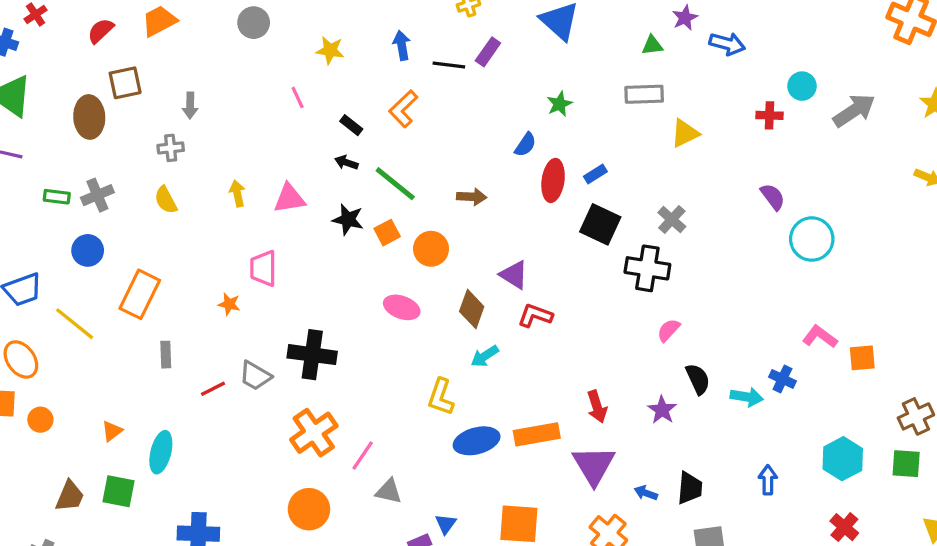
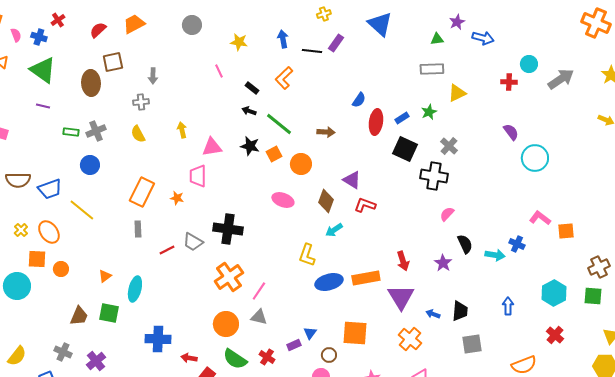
green star: (560, 104) -> (429, 112), moved
pink triangle: (289, 198) -> (212, 147), moved
orange rectangle: (140, 294) -> (142, 192), moved
gray triangle: (389, 491) -> (259, 317), moved

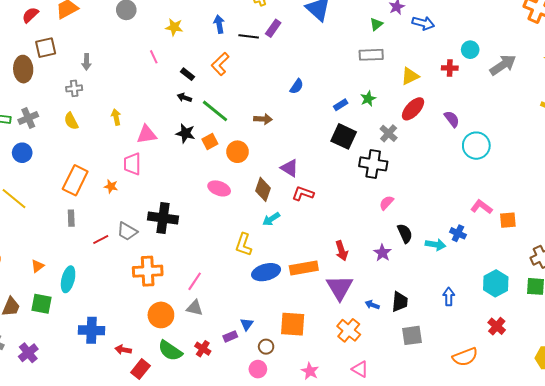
green triangle: (437, 39) -> (376, 24), turned -32
yellow triangle: (457, 93) -> (410, 76), moved
red ellipse: (376, 122) -> (413, 109), moved, turned 35
orange cross: (229, 277) -> (148, 271), moved, turned 32

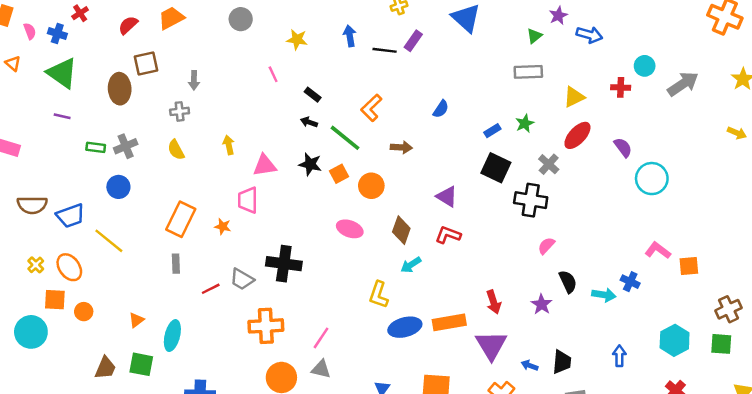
orange L-shape: (220, 64) -> (371, 108), moved
purple triangle: (290, 168) -> (447, 197), moved

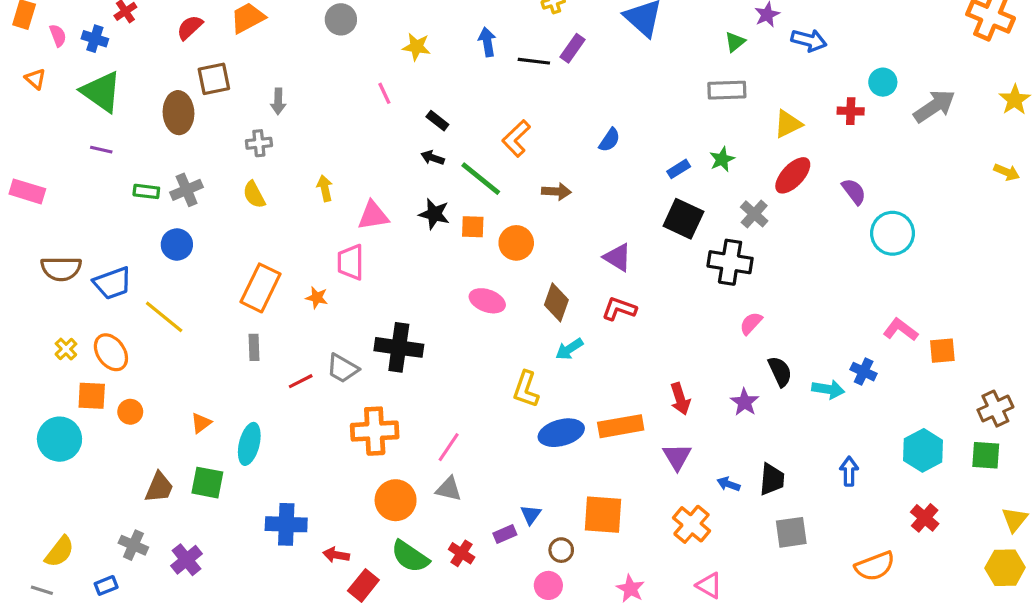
orange square: (339, 174) -> (473, 227), turned 30
purple triangle: (491, 345) -> (677, 457), size x0.7

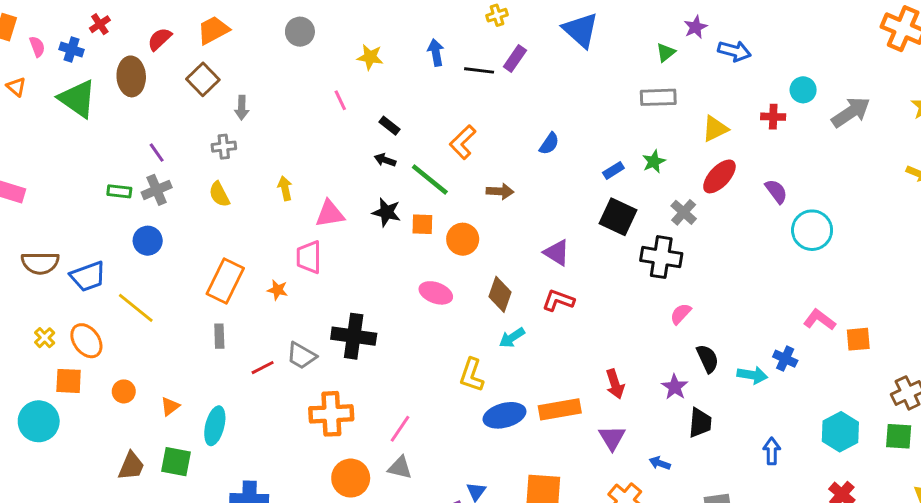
brown square: (214, 79) -> (203, 79), moved, turned -32
brown ellipse: (178, 113) -> (131, 76), moved
purple line: (101, 150) -> (157, 153), moved, turned 42
orange circle: (130, 412) -> (124, 391), moved
black trapezoid: (772, 479) -> (700, 423), moved

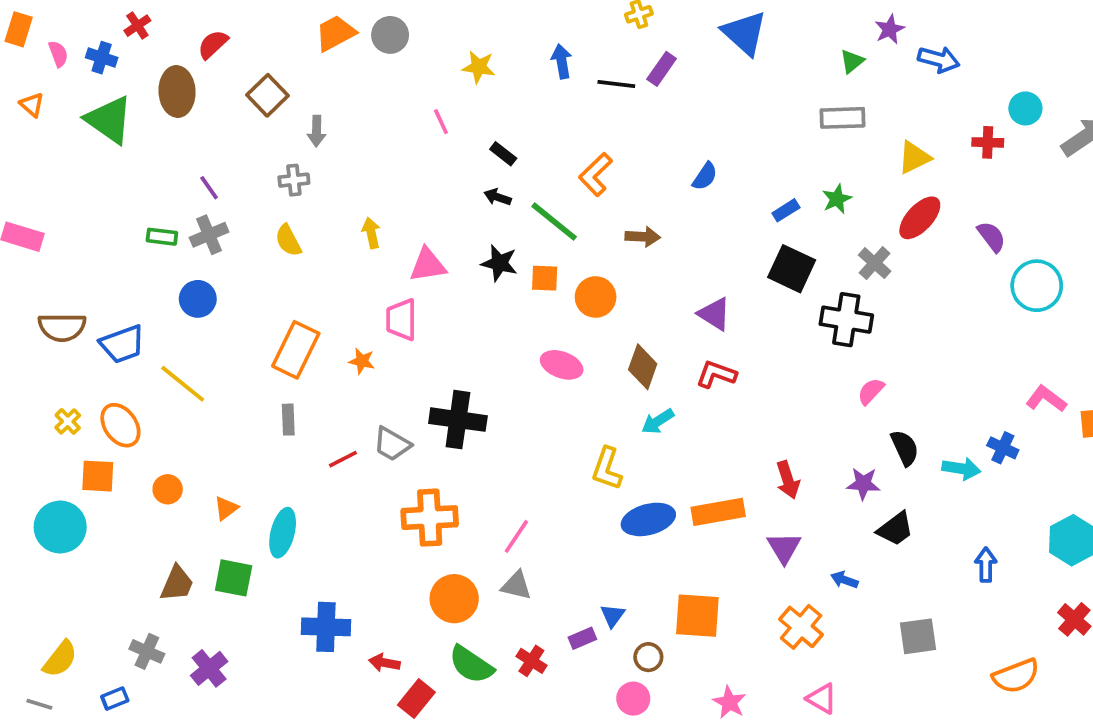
orange trapezoid: (213, 30) -> (335, 33), moved
purple star: (675, 387) -> (863, 484), turned -30
black trapezoid: (700, 423) -> (895, 529), turned 48

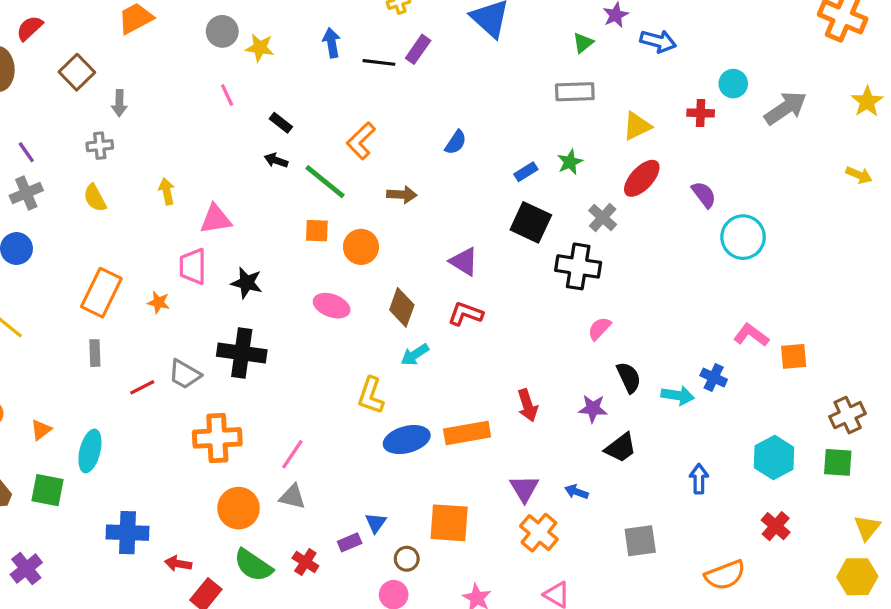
gray circle: (390, 35) -> (222, 31), moved
black star: (499, 263) -> (247, 283), moved
purple triangle: (784, 548) -> (524, 489), moved

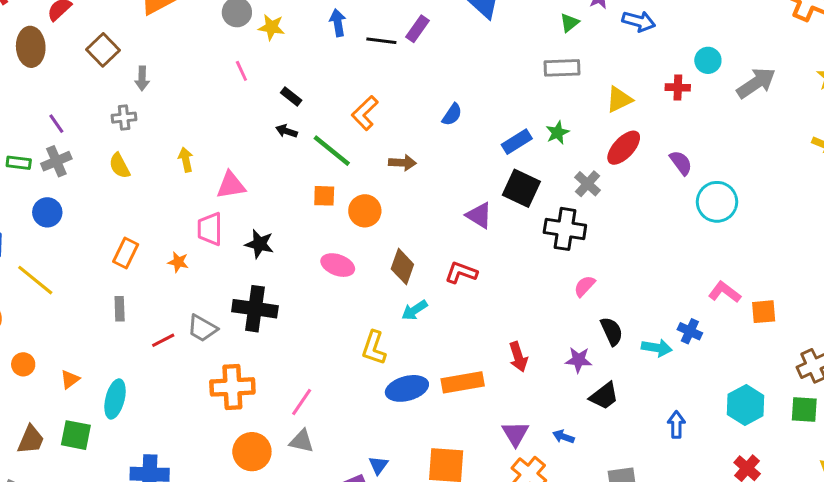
blue rectangle: (526, 172) -> (517, 142), size x1.4
purple triangle: (464, 262) -> (479, 215), moved
orange rectangle: (101, 293) -> (126, 253), size x0.7

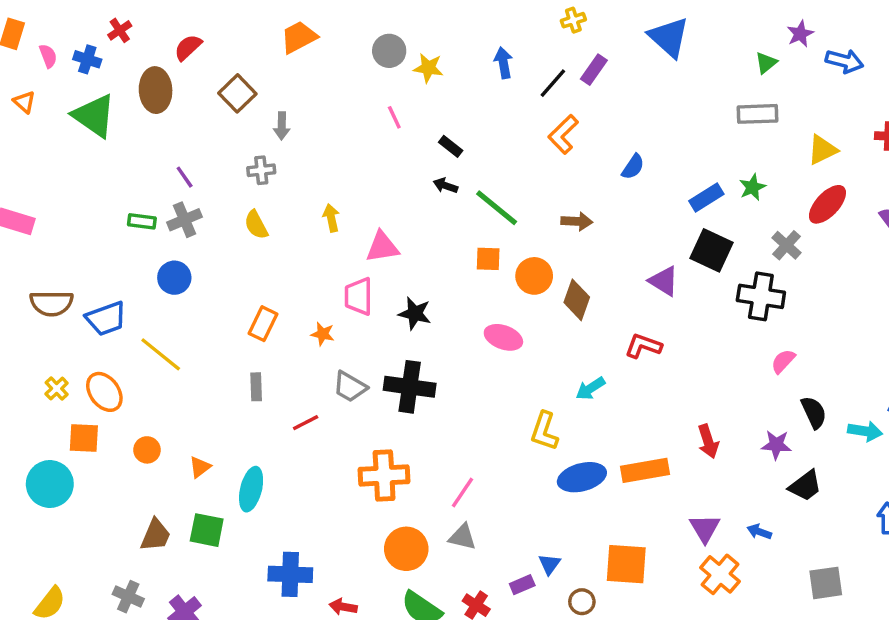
black line: (381, 41) -> (553, 83), turned -56
orange L-shape: (365, 113) -> (563, 134), moved
brown diamond: (402, 267) -> (577, 300), moved
gray trapezoid: (202, 328) -> (350, 387), moved

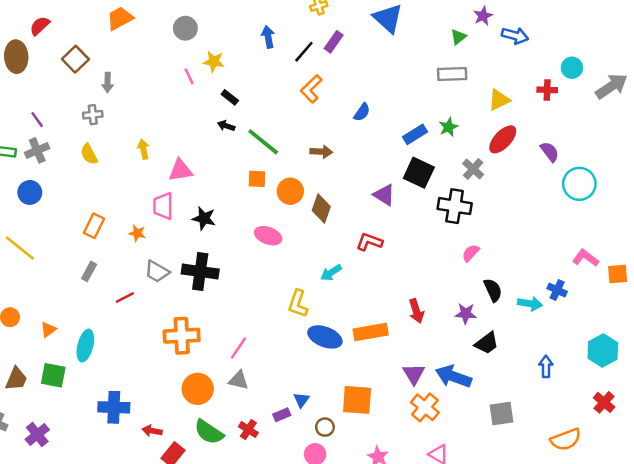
yellow star: (428, 68) -> (214, 62), moved
gray rectangle: (256, 387) -> (89, 271), turned 30
blue ellipse: (582, 477) -> (325, 337), turned 36
blue arrow: (759, 532) -> (453, 376), size x2.0

